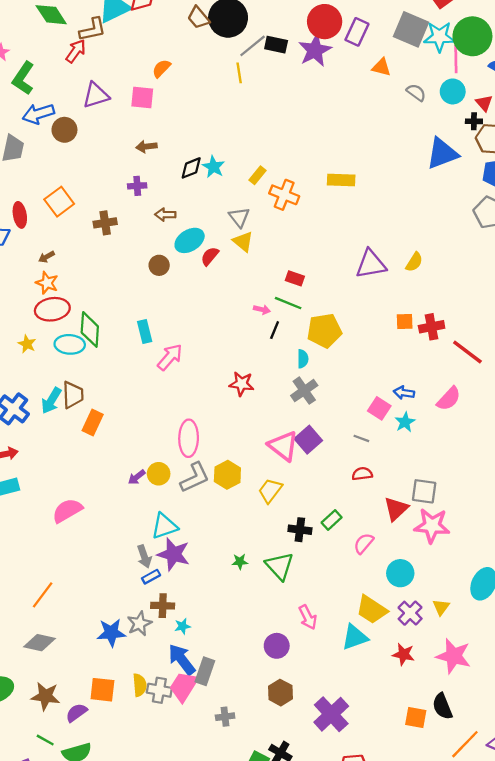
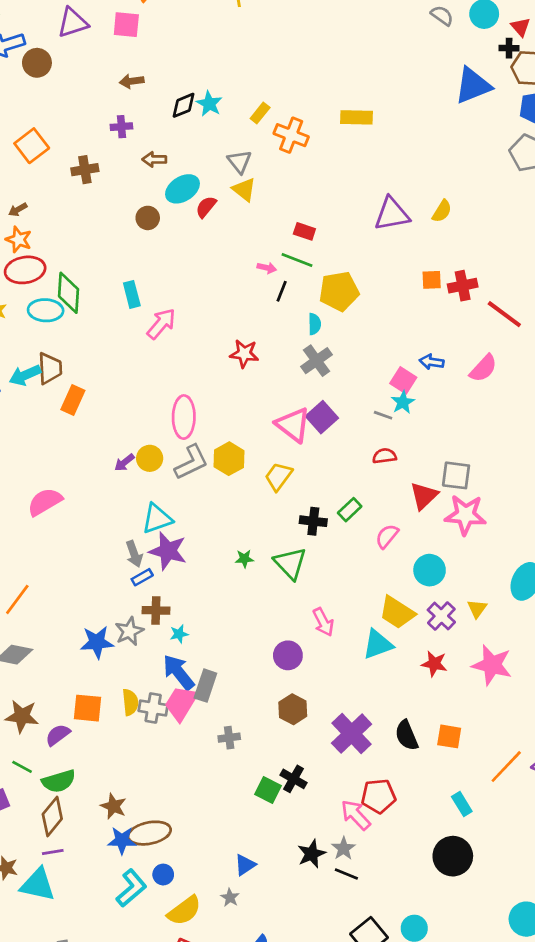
cyan arrow: (51, 401) -> (25, 375), turned 36
cyan star: (405, 422) -> (403, 402), moved
black semicircle: (442, 706) -> (407, 735), moved

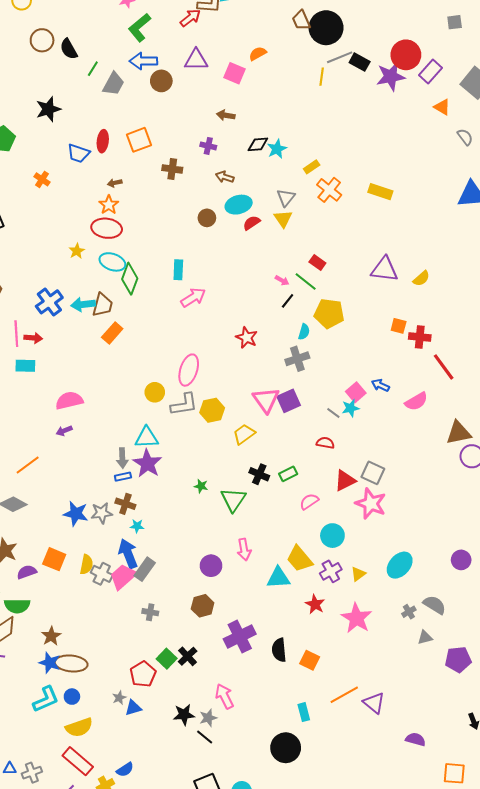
green diamond: (69, 293) -> (130, 279), moved
purple arrow: (124, 463) -> (64, 431), moved
red pentagon: (378, 796) -> (143, 674), moved, turned 30
gray star: (230, 898) -> (119, 698), moved

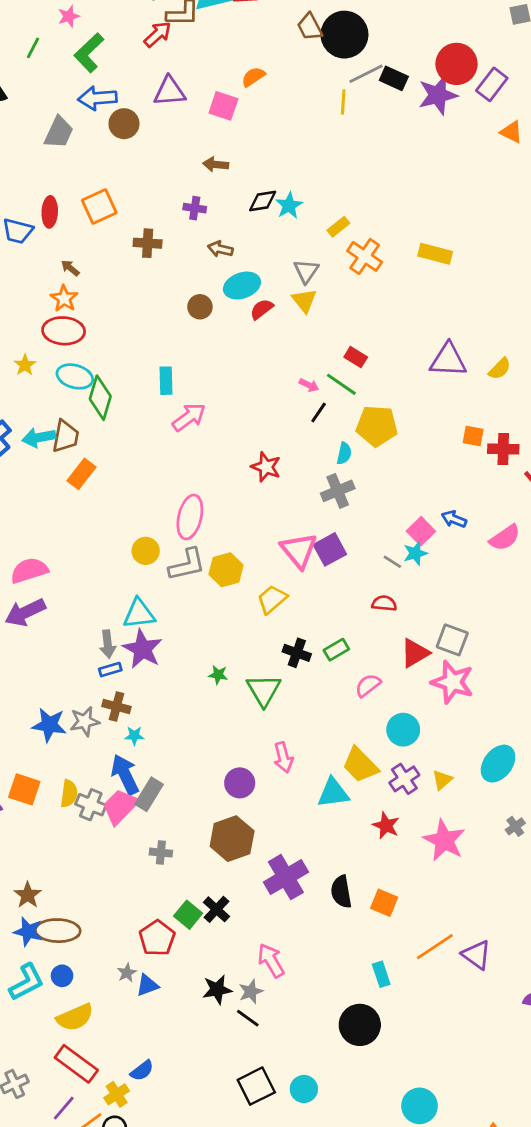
green line: (93, 69) -> (33, 48), moved
brown arrow: (115, 183) -> (70, 268), turned 56
purple arrow: (64, 431) -> (25, 612), size x1.8
brown hexagon: (203, 606) -> (232, 839), size x1.4

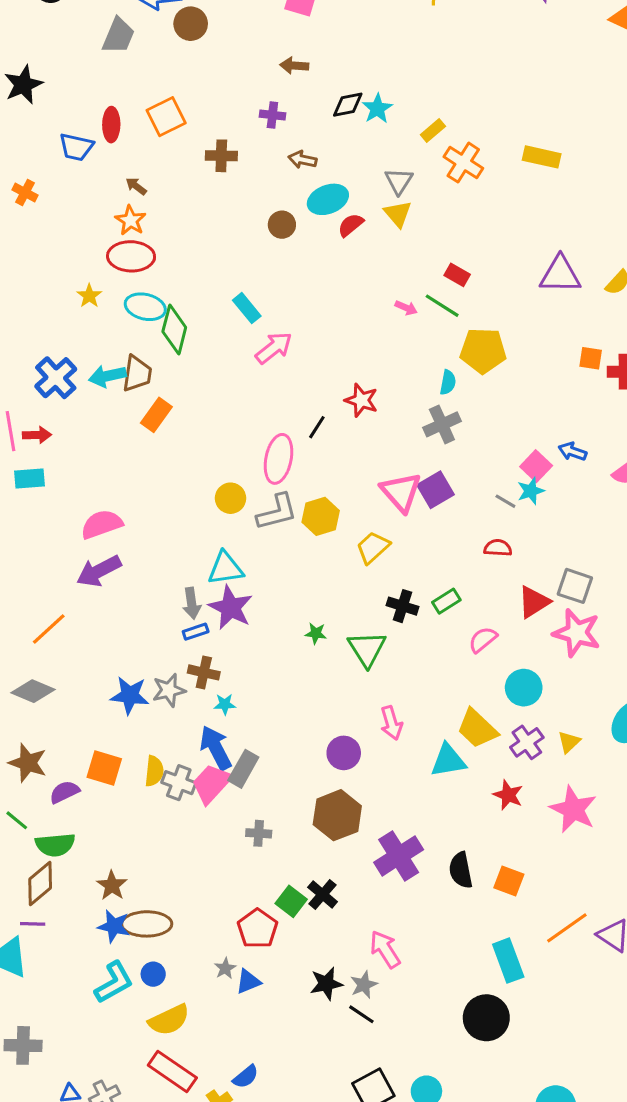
cyan rectangle: (166, 381) -> (247, 308), turned -36
black line: (319, 412) -> (317, 427), moved
cyan rectangle: (381, 974) -> (508, 961), size x1.5

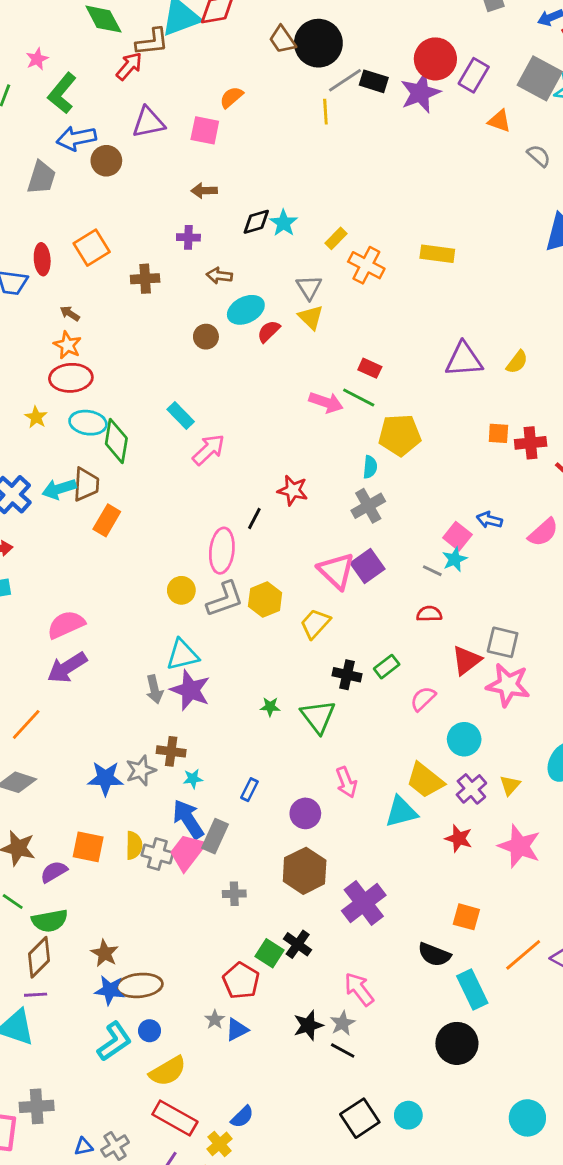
pink arrow: (406, 308) -> (326, 402), size x1.6
blue rectangle: (196, 632) -> (249, 790), moved, turned -40
black semicircle: (461, 870) -> (434, 955), moved, turned -52

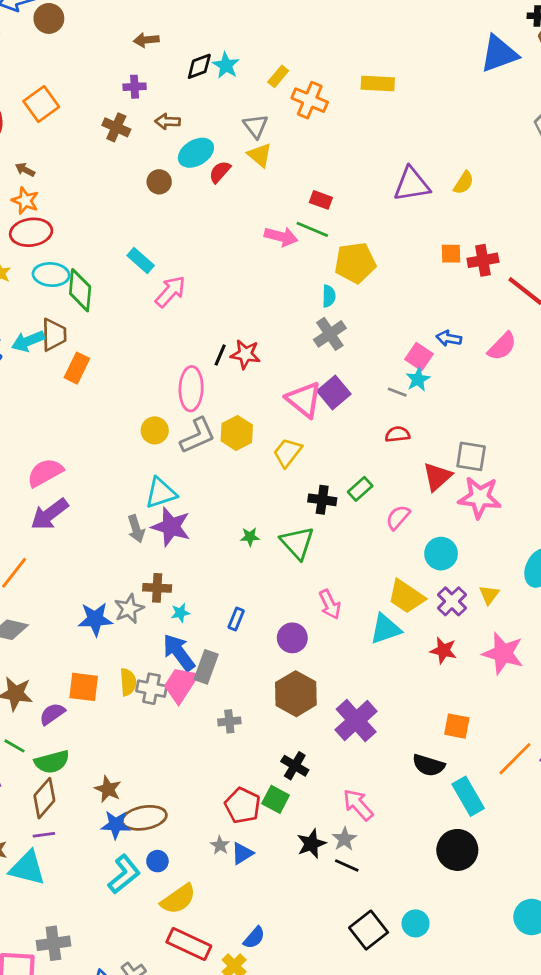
brown cross: (145, 279) -> (116, 127), moved, turned 32
red star: (293, 490) -> (245, 354), moved
green square: (269, 953) -> (276, 799), moved

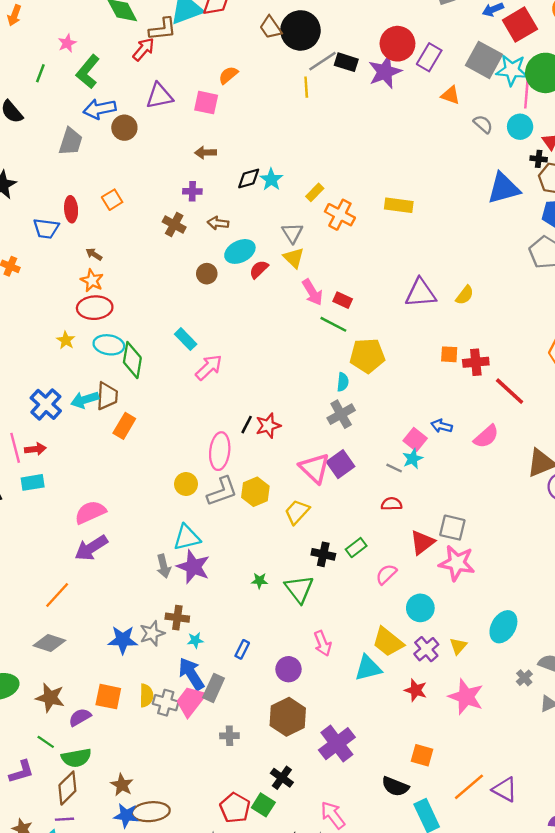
orange square: (41, 104) -> (112, 200), size x0.7
pink arrow: (281, 237) -> (312, 292), moved, turned 40
red star: (245, 354) -> (268, 426), turned -30

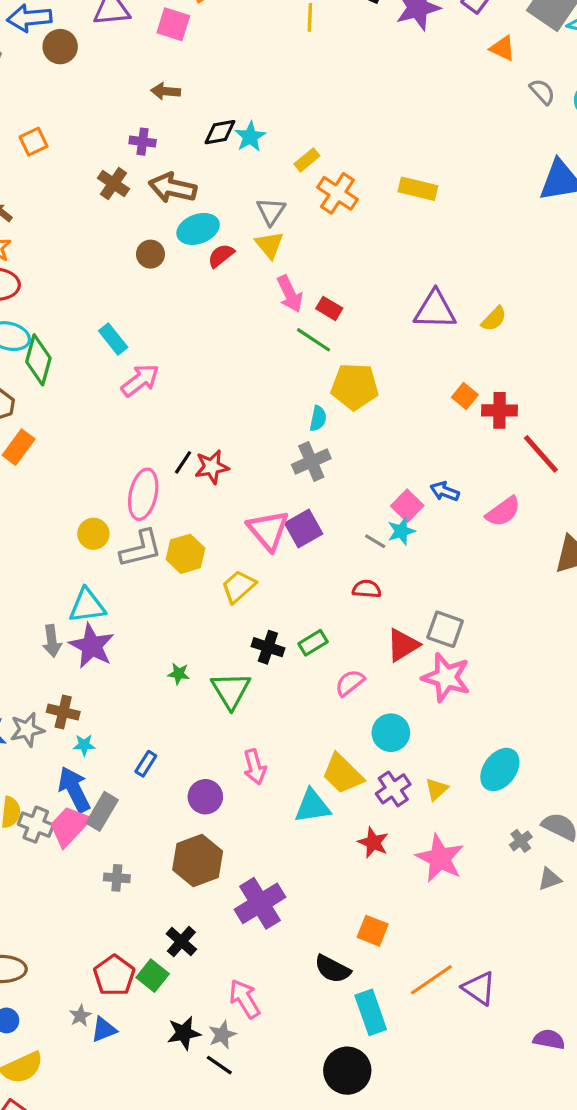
brown arrow: (218, 223) -> (173, 188), size x1.6
orange square: (449, 354) -> (465, 396), turned 30

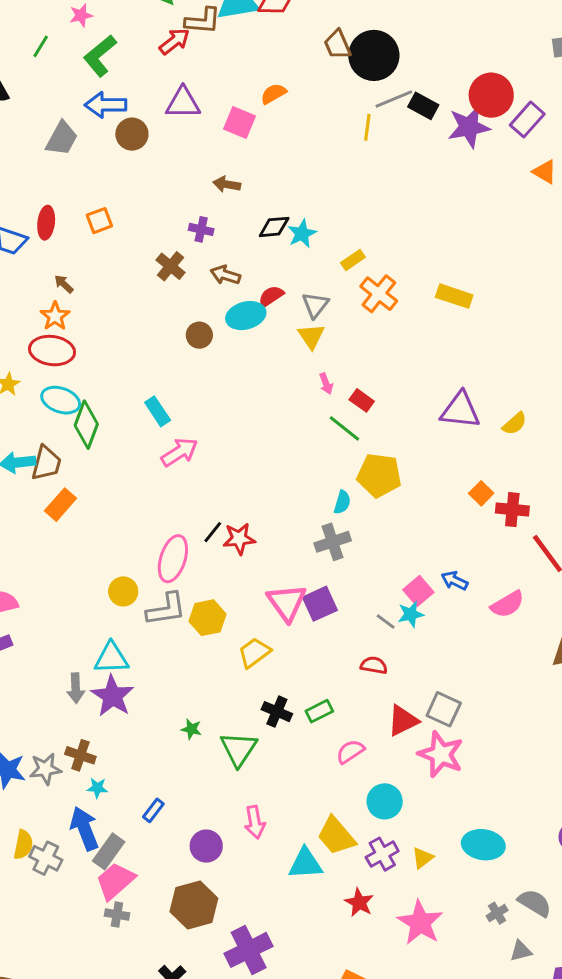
brown arrow: (173, 188) -> (225, 275), size x0.7
red semicircle: (221, 256) -> (271, 296), moved
pink arrow: (290, 294) -> (326, 384), size x0.6
cyan ellipse: (500, 770) -> (483, 845), turned 57
pink trapezoid: (69, 826) -> (115, 881), moved

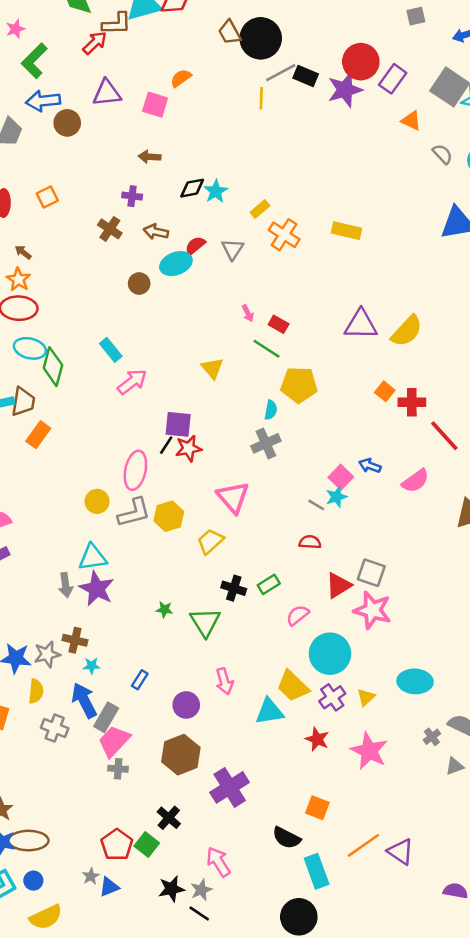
yellow triangle: (311, 336) -> (212, 368), moved
yellow semicircle: (515, 424) -> (407, 331), size x1.6
purple square: (320, 604) -> (178, 424), moved, turned 36
cyan circle: (385, 801) -> (330, 654), size x1.4
yellow semicircle: (23, 845) -> (36, 691), moved

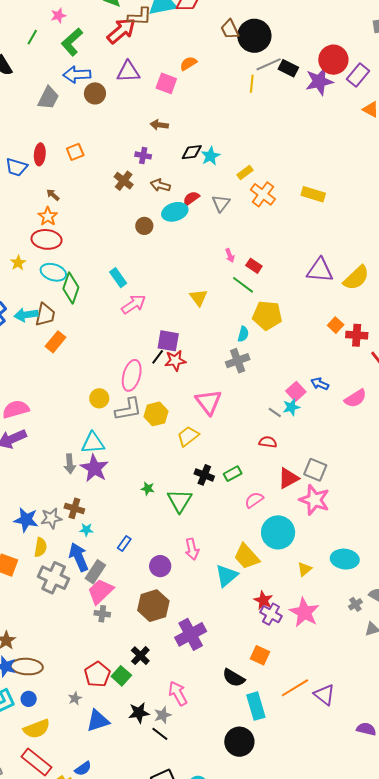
red arrow: (95, 43) -> (121, 31), size x1.4
purple cross: (332, 697) -> (271, 614), moved, turned -30
cyan triangle: (269, 711) -> (227, 576), turned -35
gray cross: (55, 728) -> (54, 578), size x1.4
blue triangle: (109, 887) -> (98, 721), moved, size x1.4

